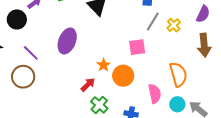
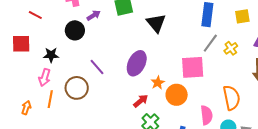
purple ellipse: (67, 41) -> (137, 63), moved
pink square: (137, 47) -> (193, 67), size x1.4
purple line: (31, 53) -> (97, 67), moved

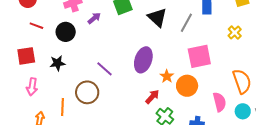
black circle: (75, 30) -> (66, 32), moved
gray line: (210, 43) -> (186, 23), moved
pink arrow: (45, 77) -> (32, 87), moved

